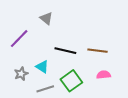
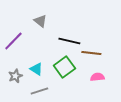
black line: (65, 51) -> (69, 41), moved
green square: (71, 81) -> (64, 67), moved

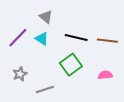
brown line: (91, 53) -> (107, 41), moved
cyan triangle: (36, 69) -> (42, 39), moved

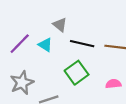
gray triangle: (46, 17) -> (60, 25), moved
gray star: (20, 74) -> (22, 83), size x1.5

